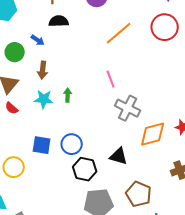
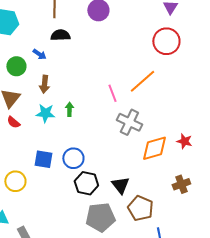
orange line: (119, 33) -> (142, 81), moved
black triangle: (119, 156) -> (120, 185), moved, turned 36

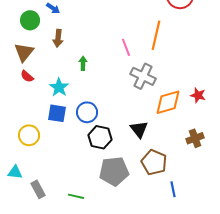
orange line: (142, 81) -> (156, 35), turned -36
cyan star: (45, 113) -> (59, 87), moved, turned 30
black triangle: (120, 185) -> (139, 129), moved

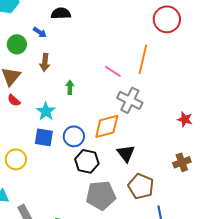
pink line: (126, 47) -> (113, 71), turned -36
orange diamond: (168, 102) -> (107, 126), moved

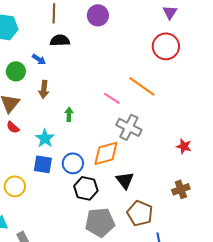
orange line: (143, 59) -> (142, 86), turned -68

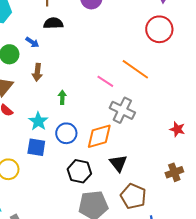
blue circle: (73, 163) -> (66, 133), moved

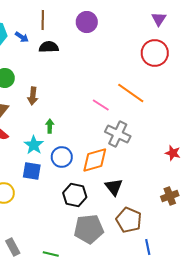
blue arrow: (32, 42) -> (22, 37), moved
green arrow: (62, 97) -> (50, 126), moved

